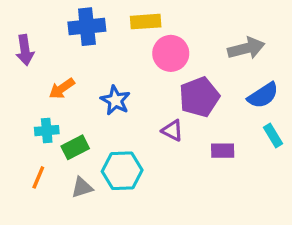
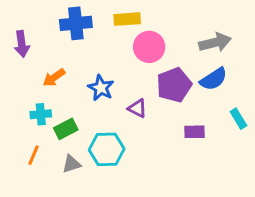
blue semicircle: (263, 95) -> (214, 79), moved
purple triangle: (172, 131) -> (137, 108), moved

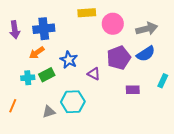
blue cross: (76, 23) -> (44, 29), moved
pink circle: (149, 47) -> (113, 24), moved
cyan rectangle: (238, 119) -> (163, 81), turned 56
green rectangle: (66, 129) -> (47, 75), moved
orange line: (33, 155) -> (13, 106), moved

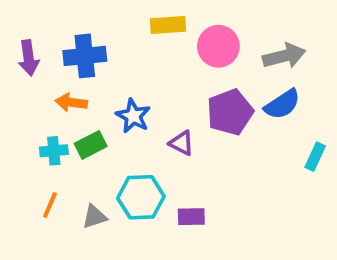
orange arrow: (37, 53) -> (71, 102), turned 42
purple rectangle: (133, 90) -> (191, 217), moved
orange line: (13, 106) -> (50, 205), moved

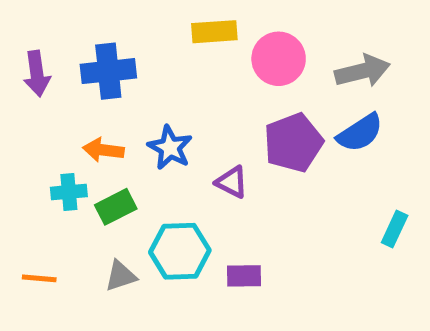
orange arrow: (71, 102) -> (103, 150), moved
green rectangle: (91, 145) -> (116, 207), moved
cyan rectangle: (315, 157) -> (395, 229), moved
orange line: (50, 205) -> (39, 278), moved, turned 72

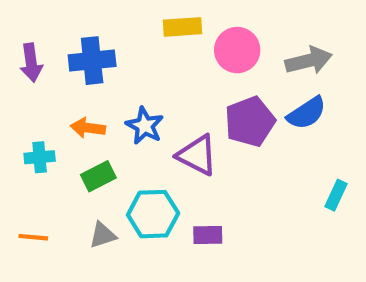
purple triangle: (232, 182) -> (197, 155), size x1.5
cyan cross: (69, 192) -> (40, 157), moved

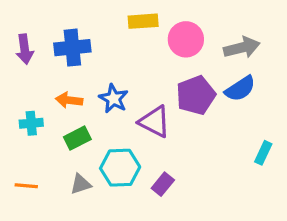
purple rectangle: (208, 235) -> (163, 184), turned -50

